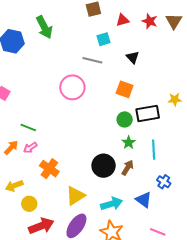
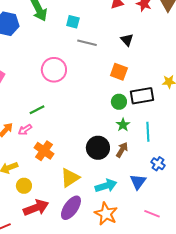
cyan square: (104, 39) -> (73, 22), moved, turned 32
pink circle: (72, 87) -> (54, 70), moved
green line: (28, 128) -> (37, 110), moved, turned -49
blue triangle: (144, 200) -> (138, 182), turned 30

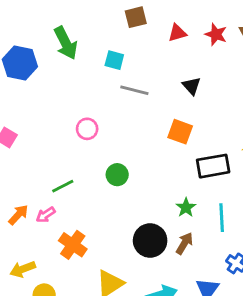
pink circle: (54, 70) -> (87, 129), size x0.6
green circle: (119, 102) -> (117, 175), moved

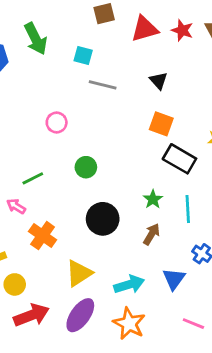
red triangle: (177, 33) -> (145, 29), size x1.5
orange square: (180, 132) -> (161, 124), moved
black rectangle: (213, 166) -> (179, 159), turned 40
pink arrow: (46, 215) -> (16, 206), turned 66
black circle: (150, 241) -> (103, 219), moved

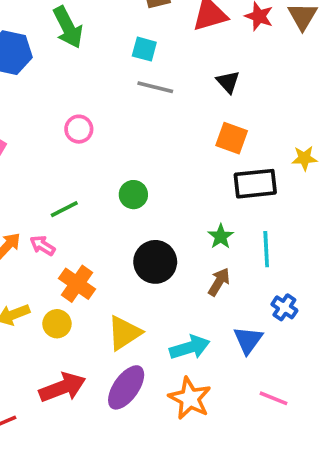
cyan square: (83, 55) -> (144, 49), moved
pink circle: (57, 122) -> (79, 129), moved
black rectangle: (179, 159) -> (255, 184), turned -36
yellow circle: (15, 284) -> (57, 324), moved

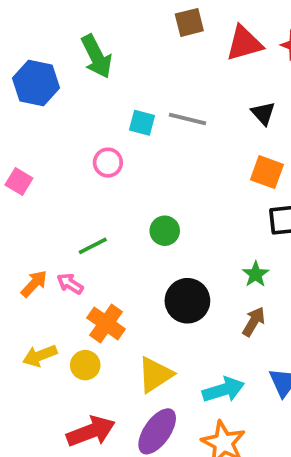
cyan square: (144, 49) -> (142, 123), moved

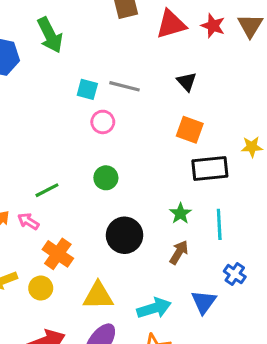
pink circle: (108, 163) -> (103, 122), moved
yellow triangle: (155, 375) -> (98, 296), turned 32

